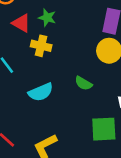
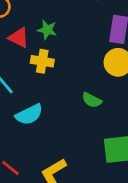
cyan semicircle: (41, 92) -> (29, 115), moved

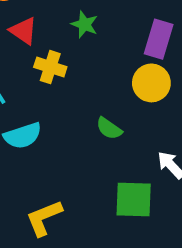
green star: (47, 30) -> (84, 24), moved

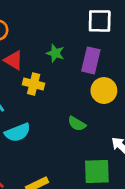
purple rectangle: (159, 39) -> (91, 60), moved

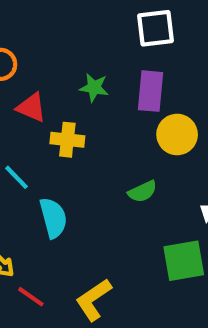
green semicircle: (77, 124) -> (142, 192), turned -48
cyan semicircle: (18, 133) -> (53, 218), turned -75

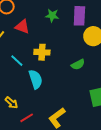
yellow cross: (67, 140) -> (42, 52), moved
red line: (31, 297) -> (27, 118), turned -64

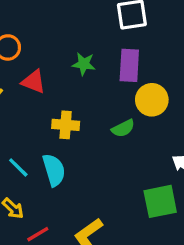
cyan line: (17, 61) -> (18, 167), moved
green semicircle: (78, 64) -> (123, 128), moved

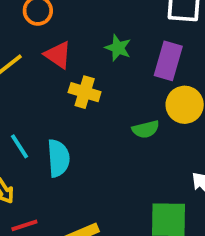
yellow cross: (66, 125) -> (85, 92), moved

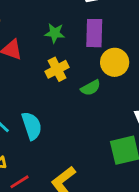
yellow cross: (85, 92) -> (57, 69), moved, turned -30

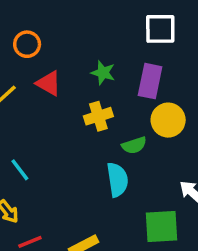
cyan semicircle: (32, 126) -> (117, 180), moved

